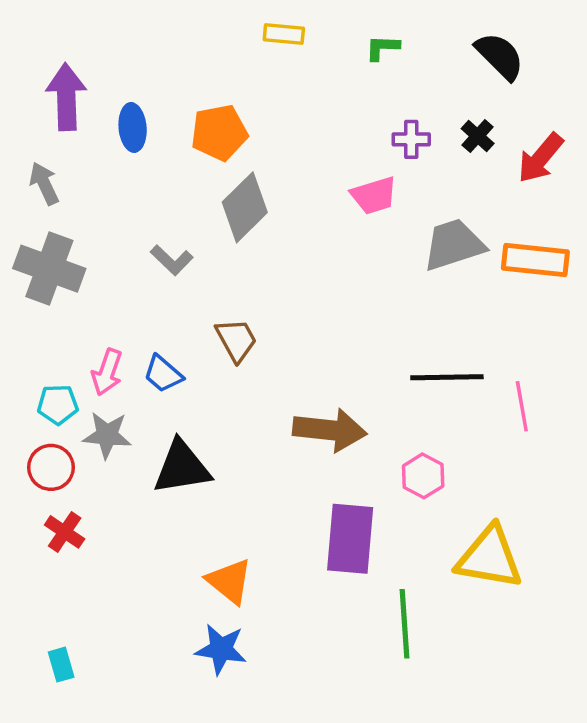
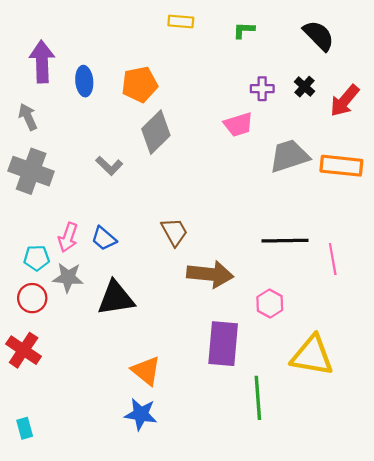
brown trapezoid: (236, 340) -> (174, 232), moved
red cross: (65, 532) -> (24, 350), moved, size x1.4
cyan rectangle: (61, 665) -> (25, 428), moved

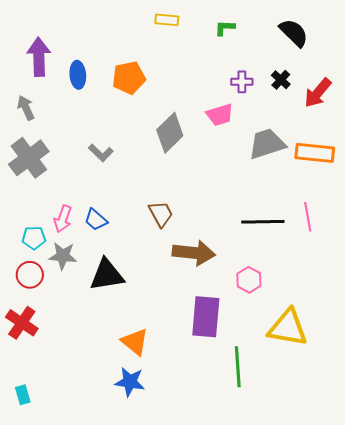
gray diamond: (156, 132) -> (170, 133), moved
gray cross: (31, 171) -> (29, 158), turned 33
pink line: (333, 259) -> (308, 217), moved

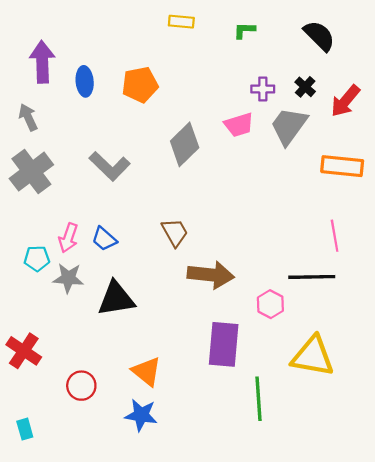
gray trapezoid: (267, 144) -> (289, 126), moved, turned -36
gray L-shape: (101, 153) -> (110, 166), size x1.5
black line: (263, 222) -> (312, 277), moved
red circle: (30, 275) -> (81, 386), moved

